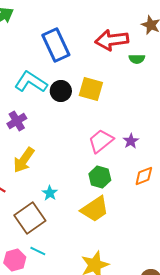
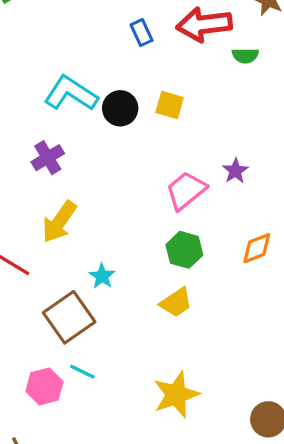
blue rectangle: (56, 45) -> (142, 33), moved, size x0.5
yellow square: (91, 89) -> (170, 105), size x0.7
purple star: (131, 141) -> (235, 171), moved
yellow trapezoid: (95, 209) -> (176, 302), size x0.7

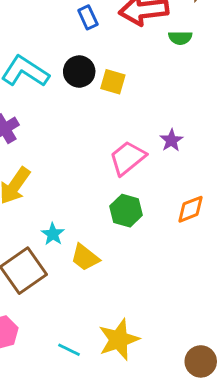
black circle: (120, 108) -> (79, 72), moved
yellow trapezoid: (176, 302) -> (85, 257), moved, turned 72
cyan line: (82, 372) -> (69, 350), moved

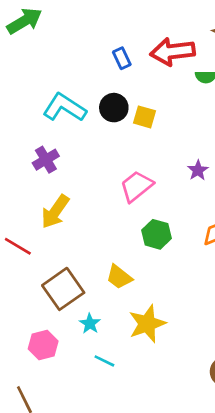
pink trapezoid: (128, 158) -> (136, 186), moved
cyan star: (53, 234) -> (90, 324), moved
yellow star: (119, 339) -> (147, 324), moved

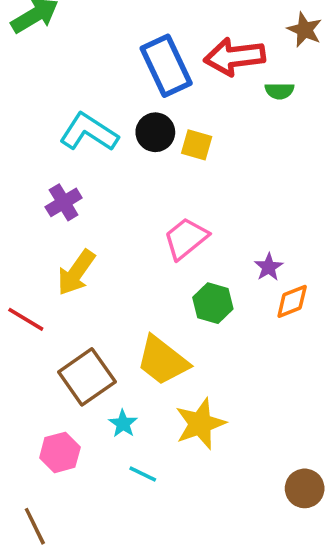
blue rectangle: (122, 58) -> (166, 66), size x2.0
purple star: (198, 170) -> (269, 267), moved
yellow trapezoid: (119, 277) -> (163, 361), size x1.5

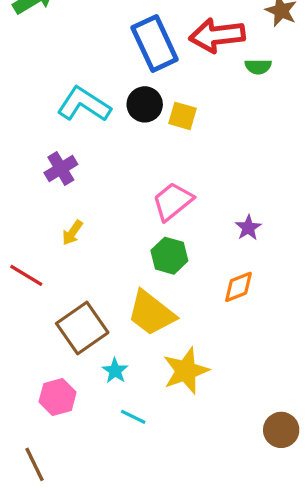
yellow arrow: (76, 273) -> (72, 233), size x0.6
orange diamond: (292, 301) -> (238, 287), moved
green hexagon: (213, 303) -> (169, 256), moved

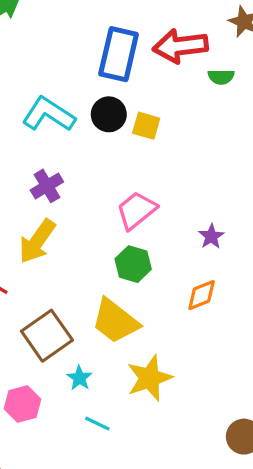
blue rectangle: (155, 44) -> (119, 54), turned 38
purple cross: (61, 169) -> (47, 186), moved
yellow arrow: (72, 233) -> (37, 241), size x1.8

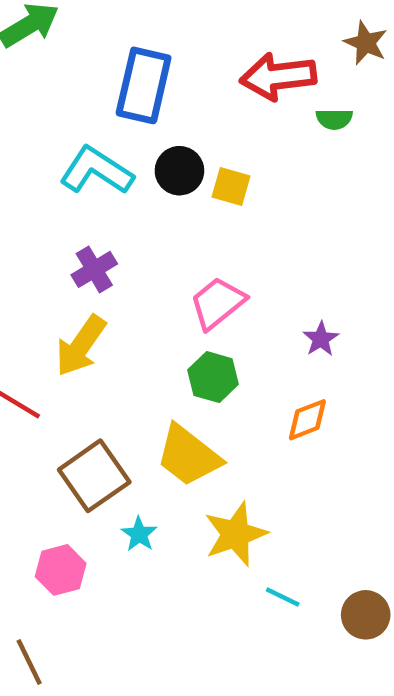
blue rectangle: (119, 54) -> (144, 85), moved
cyan line: (97, 424) -> (283, 597), moved

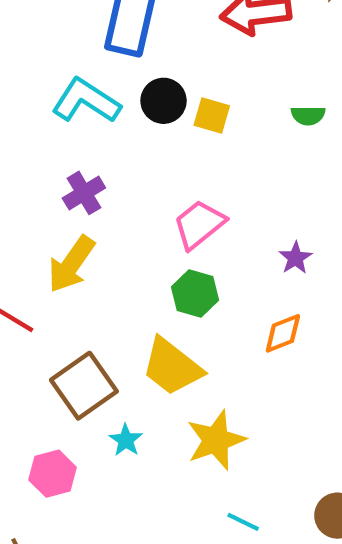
green semicircle: (334, 119) -> (308, 115), moved
cyan line: (283, 597) -> (243, 522), moved

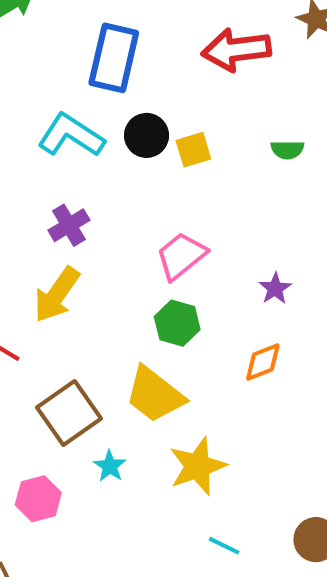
yellow square: (212, 115) -> (193, 150), turned -33

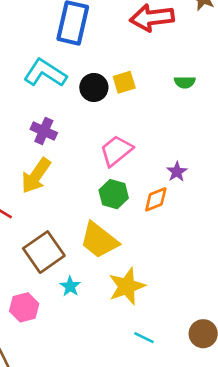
black circle: (147, 135) -> (94, 87), moved
purple cross: (69, 225) -> (44, 131), turned -35
orange diamond: (263, 362) -> (156, 199), moved

